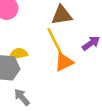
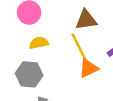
yellow semicircle: (18, 54) -> (39, 43), moved

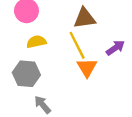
orange triangle: (89, 68) -> (87, 68), turned -35

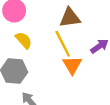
yellow semicircle: (36, 42) -> (24, 40), turned 60

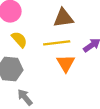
yellow line: (63, 44) -> (57, 43), turned -70

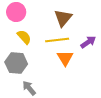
brown triangle: (63, 18) -> (63, 18), turned -42

